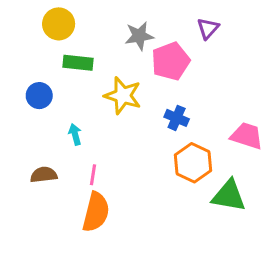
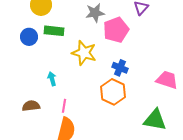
blue circle: (39, 96) -> (29, 37), moved
orange hexagon: (193, 163) -> (113, 92), moved

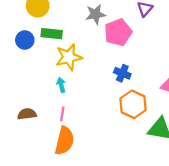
yellow star: (84, 53) -> (69, 57), moved, turned -30
cyan arrow: (52, 79) -> (61, 85), moved
orange hexagon: (113, 92) -> (133, 104), moved

